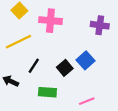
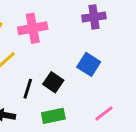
black square: (65, 68) -> (53, 82), moved

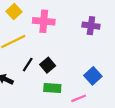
blue square: (89, 64) -> (93, 76), moved
green rectangle: (53, 116) -> (52, 88), moved

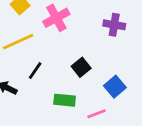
pink cross: (44, 21) -> (56, 18), turned -35
black square: (48, 65) -> (81, 67), moved

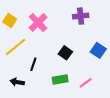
blue square: (115, 87) -> (98, 50), moved

